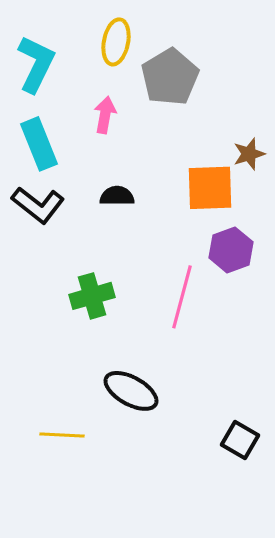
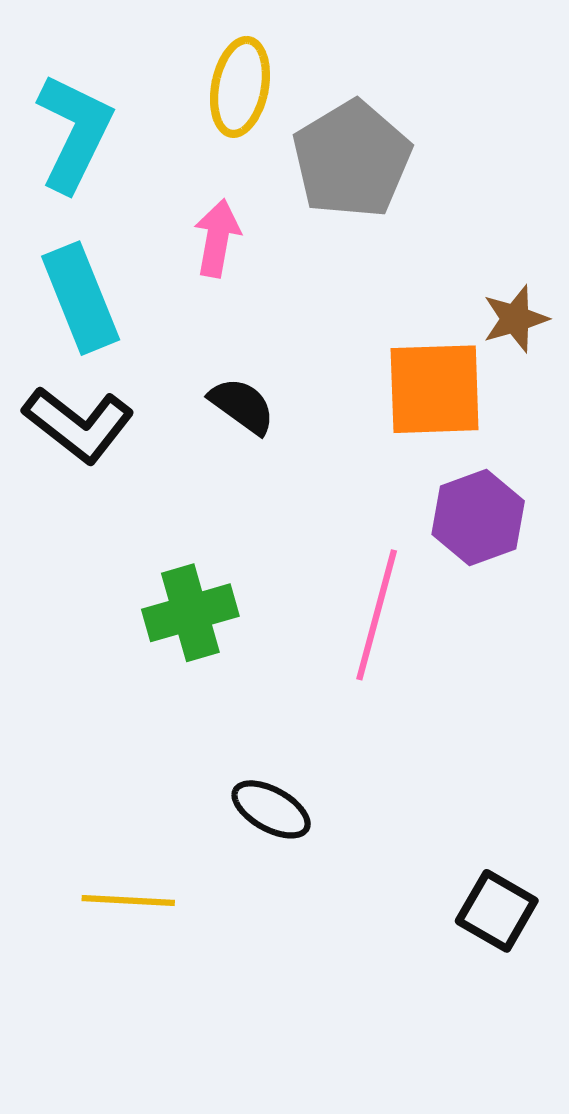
black semicircle: (117, 196) -> (242, 406), turned 36
black ellipse: (131, 391) -> (271, 809), size x0.7

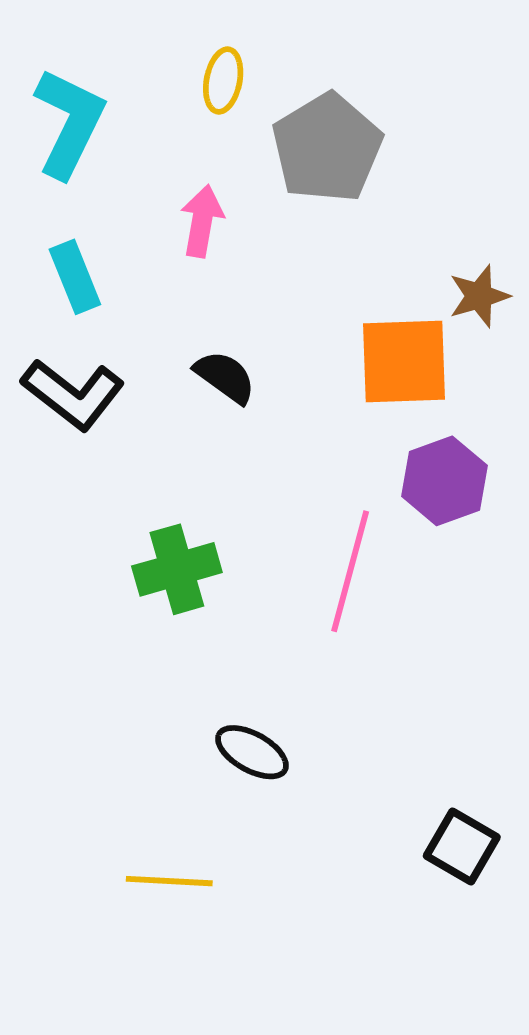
yellow ellipse: (240, 87) -> (223, 81), size x0.7
cyan rectangle: (81, 298) -> (75, 277), size x0.7
yellow line: (128, 901) -> (169, 881), moved

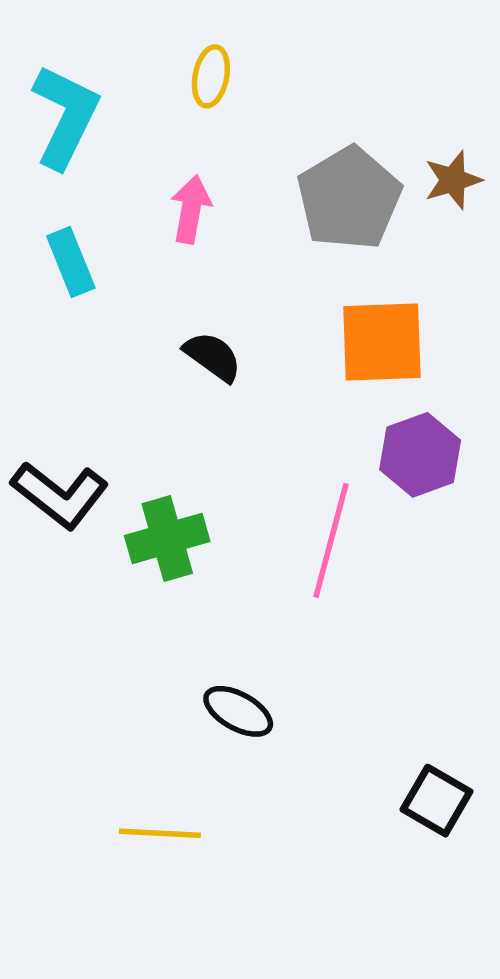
gray pentagon: (327, 148) -> (349, 198), moved
brown star: (479, 296) -> (453, 180), moved
black L-shape: (73, 394) -> (60, 495), moved

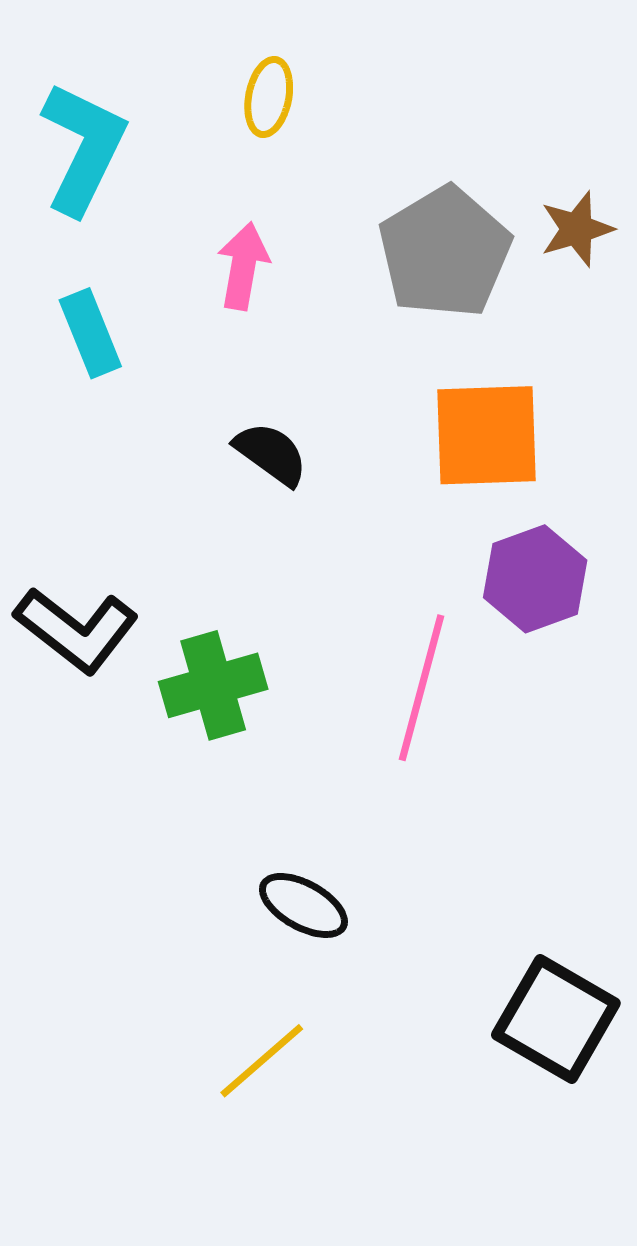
black square: (437, 801) -> (556, 1019), size x1.4
yellow line: (160, 833) -> (262, 1061), moved, turned -44

